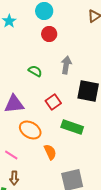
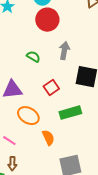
red circle: (49, 34) -> (47, 20), size x1.5
green rectangle: (72, 127) -> (70, 113), turned -35

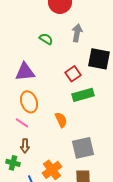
red square: (51, 88) -> (73, 74), moved
orange ellipse: (28, 116) -> (29, 102), moved, turned 40

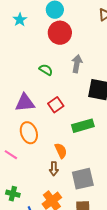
red square: (73, 74) -> (56, 105), moved
pink line: (22, 123) -> (11, 155), moved
brown arrow: (25, 146) -> (54, 169), moved

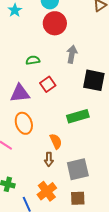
green semicircle: (46, 70) -> (33, 60), moved, turned -40
red square: (56, 105) -> (48, 84), moved

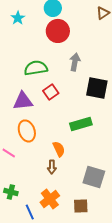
green semicircle: (33, 60) -> (36, 68), size x1.6
gray square: (78, 169) -> (94, 177), moved, turned 30

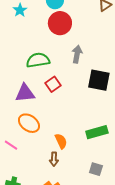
green rectangle: (81, 124) -> (97, 132), moved
orange ellipse: (27, 131) -> (29, 123), turned -35
gray square: (94, 177) -> (96, 169), size x0.6

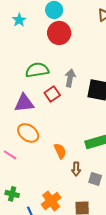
gray arrow: (77, 54) -> (70, 78), moved
brown arrow: (54, 159) -> (76, 169), moved

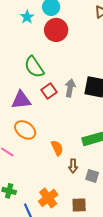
cyan star: (19, 20) -> (27, 17), moved
green semicircle: (37, 70) -> (34, 67), turned -115
gray arrow: (70, 78) -> (70, 88), moved

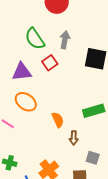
gray arrow: (70, 88) -> (65, 40), moved
gray square: (92, 176) -> (93, 158), moved

